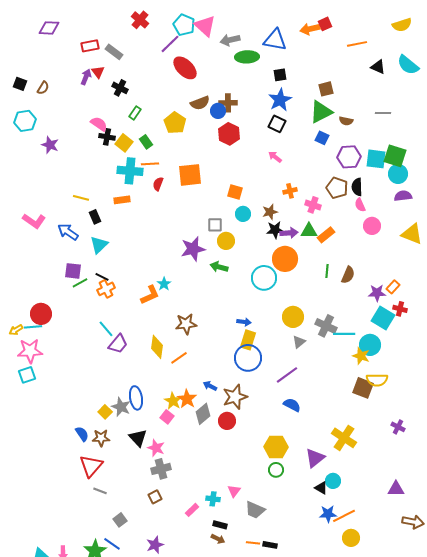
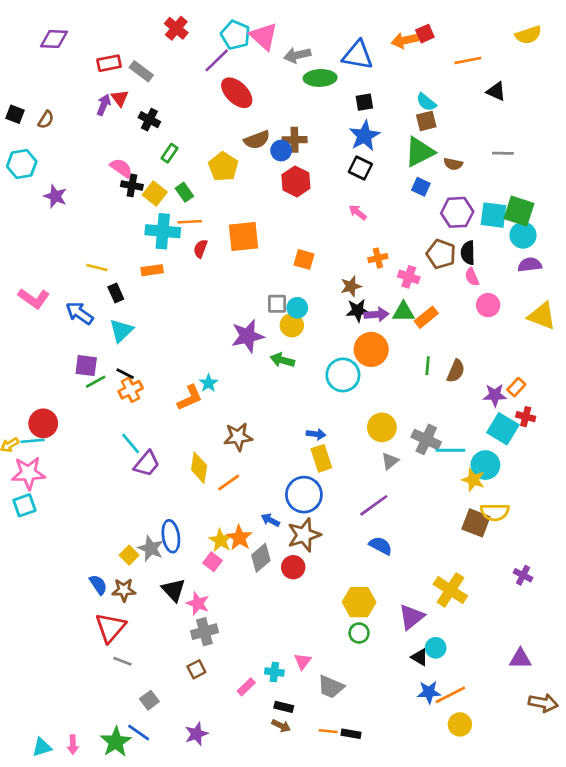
cyan semicircle: (408, 65) -> (426, 102), moved, size x0.7
cyan circle: (243, 214) -> (297, 308), moved
yellow rectangle: (248, 340) -> (321, 458), turned -36
blue circle: (248, 358) -> (304, 495), moved

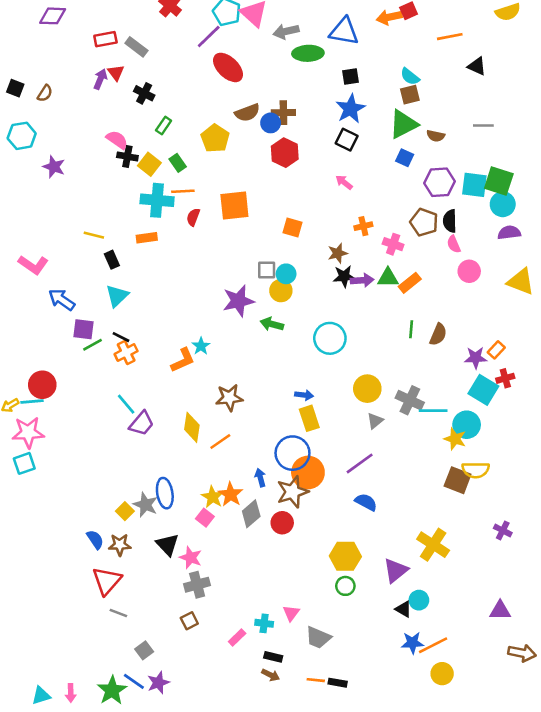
blue arrow: (79, 313) -> (62, 300), moved
orange circle: (371, 349) -> (308, 472), moved
red cross: (526, 417) -> (505, 378), turned -30
blue arrow: (270, 520) -> (260, 478), turned 48
purple star: (196, 734) -> (158, 683), moved

